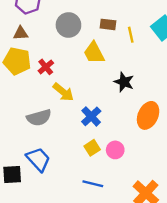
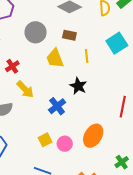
yellow line: (131, 35) -> (87, 56), moved
orange ellipse: (148, 115) -> (93, 136), moved
blue cross: (91, 116) -> (57, 106), moved

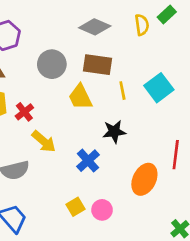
brown rectangle: (69, 35) -> (97, 65), size x1.5
cyan square: (117, 43) -> (159, 88), moved
black star: (78, 86) -> (114, 132), turned -30
orange ellipse: (93, 136) -> (144, 179), moved

